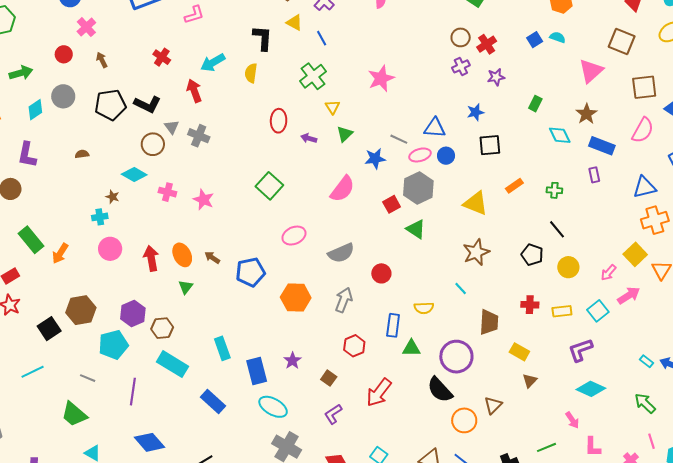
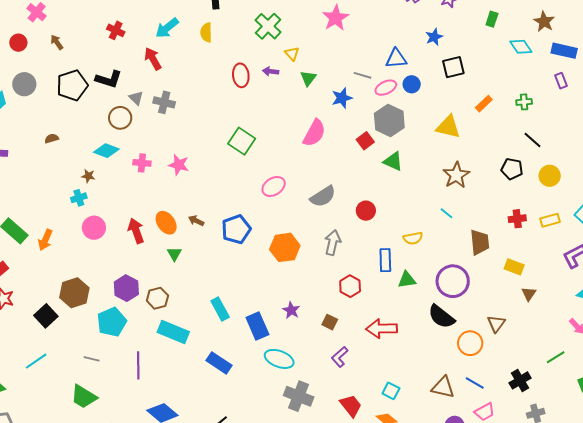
purple arrow: (309, 138) -> (271, 71), moved
red arrow: (379, 393) -> (382, 329), turned 60

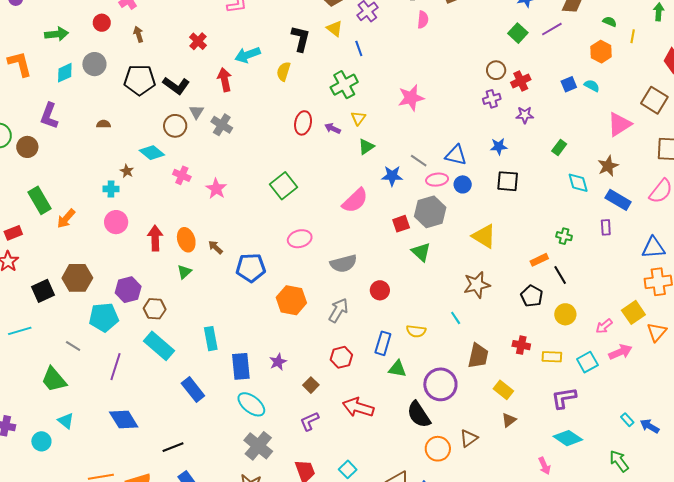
orange rectangle: (484, 104) -> (539, 260), moved

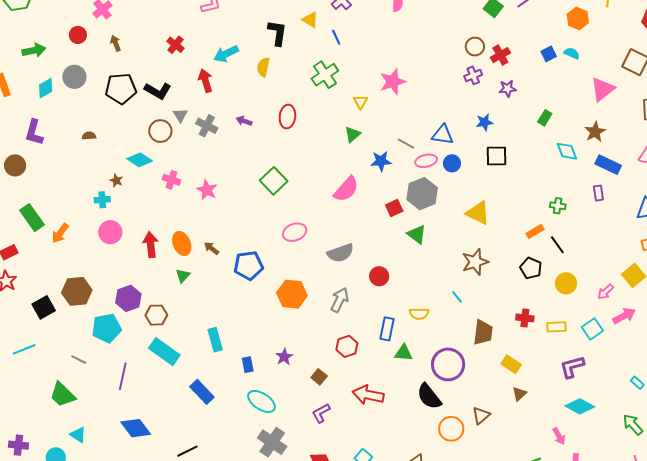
yellow triangle: (358, 118) -> (360, 102), moved
purple arrow: (333, 128) -> (244, 121), moved
blue rectangle: (241, 366) -> (248, 365), size x0.6

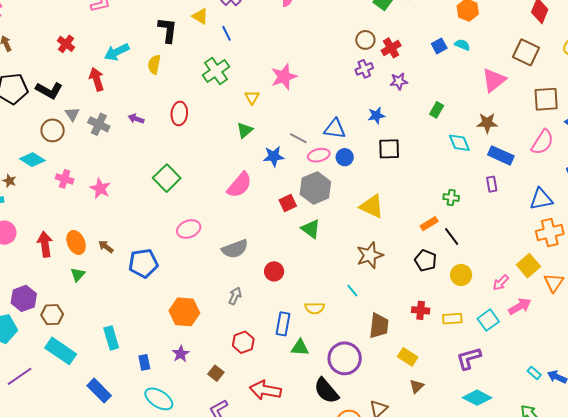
brown star: (595, 132) -> (487, 123), turned 30
orange hexagon: (292, 294) -> (184, 312), moved
gray arrow: (340, 300) -> (235, 296), size x0.7
purple line: (123, 376) -> (20, 376), turned 44

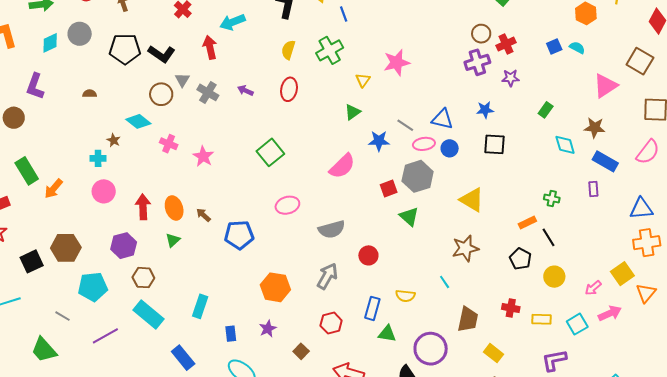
yellow semicircle: (154, 64) -> (288, 50), moved
purple cross: (364, 69) -> (477, 62), size x1.4
gray arrow: (235, 296) -> (327, 276), size x1.5
purple hexagon: (24, 298) -> (124, 246), moved
cyan rectangle: (111, 338) -> (200, 306), turned 30

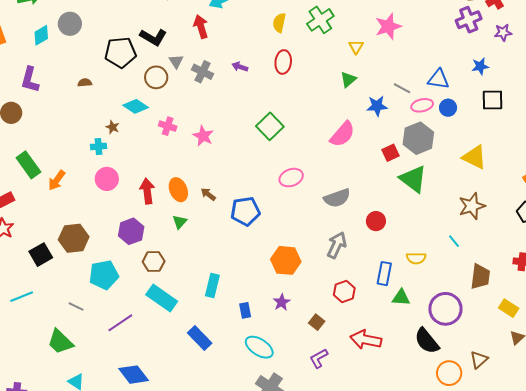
black pentagon: (125, 49) -> (120, 52), moved
green triangle: (409, 217) -> (413, 179), size x1.4

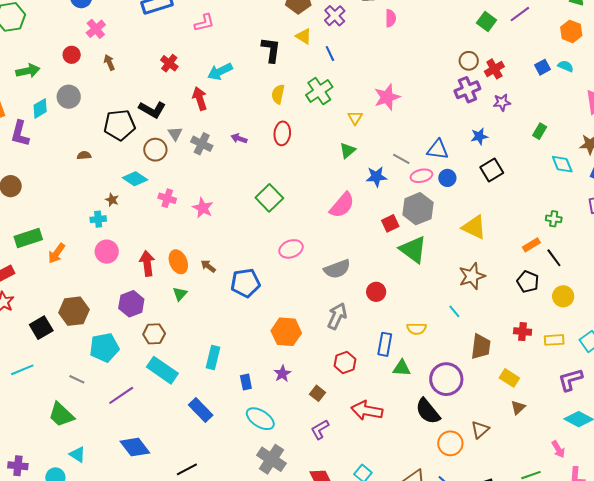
purple L-shape: (30, 80) -> (20, 134), moved
black square: (492, 100) -> (492, 170), turned -30
green rectangle: (28, 165) -> (28, 238), turned -72

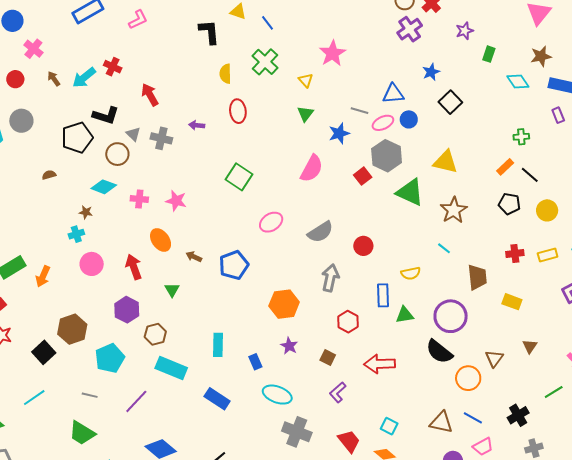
cyan arrow: (220, 72) -> (84, 78), moved
purple star: (502, 102) -> (465, 31), moved
green triangle: (413, 249) -> (410, 192), moved
orange ellipse: (178, 262) -> (161, 240), moved
brown triangle: (518, 407) -> (530, 346), moved

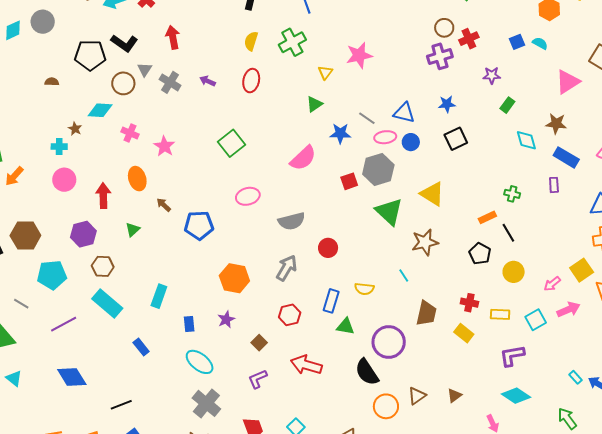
cyan diamond: (104, 187) -> (100, 110), turned -35
yellow rectangle: (512, 302) -> (464, 333), moved
blue rectangle: (217, 399) -> (141, 347), size x0.7

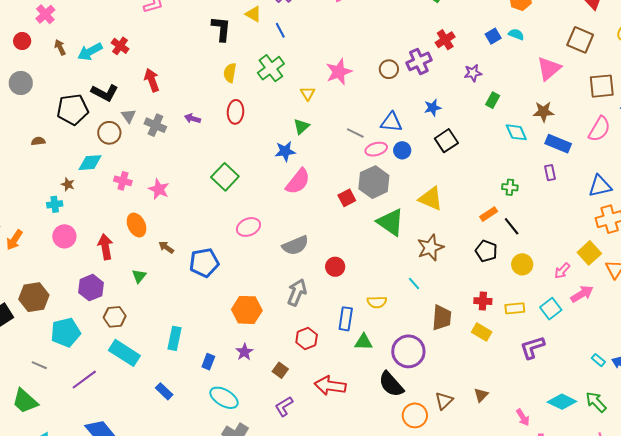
brown circle: (444, 28) -> (389, 69), moved
blue star: (340, 133) -> (285, 151), moved
blue rectangle: (189, 324) -> (208, 362), turned 35
cyan diamond: (516, 396) -> (562, 402), moved

